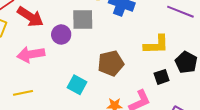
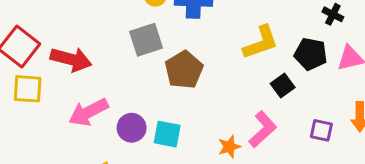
purple circle: (61, 35) -> (132, 128), moved
brown pentagon: (111, 63) -> (184, 70), moved

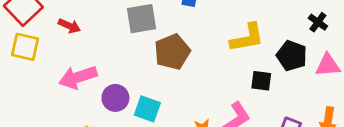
red arrow: (71, 59) -> (69, 26), size x0.6
black square: (283, 86) -> (261, 81), turned 35

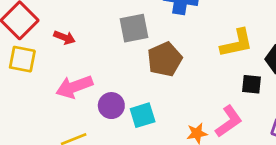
cyan square: (147, 109) -> (143, 115), turned -35

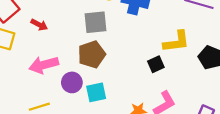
brown pentagon: (165, 59) -> (92, 54), moved
black square: (252, 84) -> (156, 64), moved, turned -35

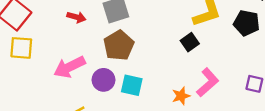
red arrow: (39, 25) -> (76, 17), moved
cyan square: (96, 92) -> (132, 85), turned 36

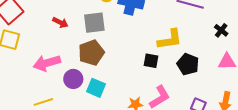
black pentagon: (247, 23) -> (188, 64), moved
black square: (190, 42) -> (151, 61), turned 35

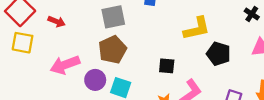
red arrow: (60, 22) -> (57, 22), moved
black square: (151, 61) -> (167, 66), moved

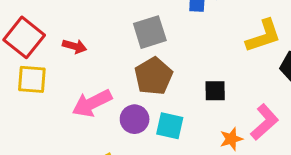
black square: (167, 66) -> (215, 91), moved

